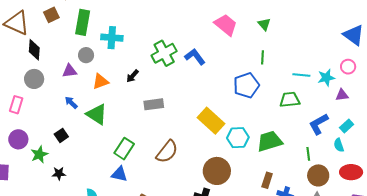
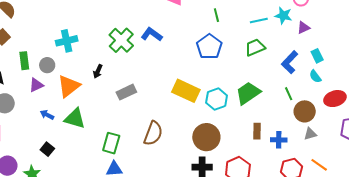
green rectangle: (83, 22) -> (24, 61), moved, size x0.7
cyan star: (326, 78) -> (283, 16), turned -30
orange triangle: (100, 81) -> (69, 86), size x1.4
cyan rectangle: (347, 126) -> (317, 56), turned -56

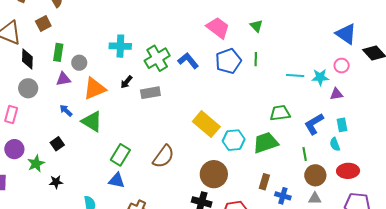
cyan star: (283, 16) -> (320, 77), turned -30
cyan cross: (67, 41) -> (120, 46), moved
blue pentagon: (209, 47) -> (228, 61), moved
green trapezoid: (255, 47) -> (280, 113), moved
gray rectangle: (126, 92) -> (150, 93), moved

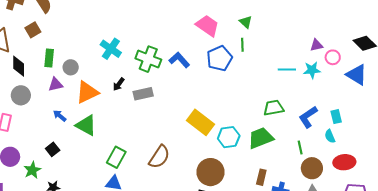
blue triangle: (346, 34) -> (357, 75), moved
cyan cross: (120, 46) -> (111, 49), turned 35
green cross: (157, 58) -> (148, 59), turned -35
green line: (256, 59) -> (242, 45), moved
purple triangle: (336, 94) -> (316, 45), moved

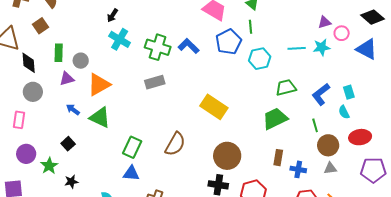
black arrow: (119, 84) -> (112, 15), moved
cyan hexagon: (229, 137) -> (260, 59), moved

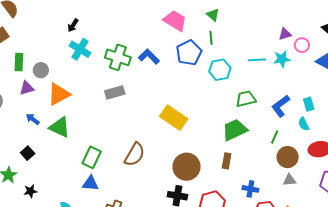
green line: (315, 125) -> (275, 137), turned 40
brown rectangle: (278, 158) -> (227, 161), moved
blue cross: (298, 169) -> (250, 189), moved

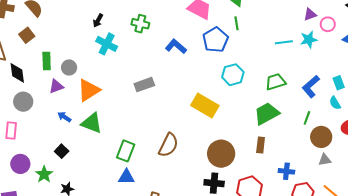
green cross: (118, 57) -> (140, 24), moved, size x0.7
cyan hexagon: (220, 70) -> (233, 75), moved

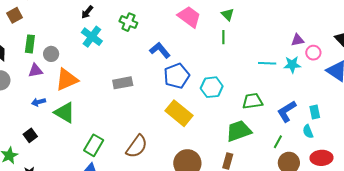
blue pentagon: (216, 40) -> (177, 76), moved
blue arrow: (64, 117) -> (39, 102), turned -56

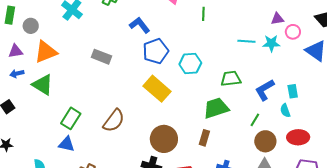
purple triangle: (35, 71) -> (16, 51), moved
gray rectangle: (123, 83) -> (101, 57), turned 30

